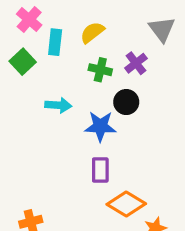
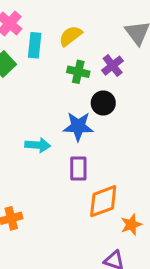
cyan arrow: (58, 105) -> (38, 145), moved
orange diamond: (126, 204) -> (103, 201), turned -51

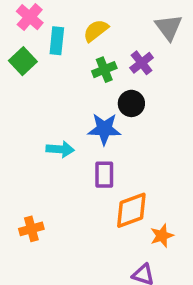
green cross: (78, 72) -> (104, 70), turned -35

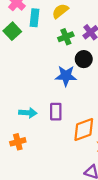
cyan arrow: (60, 149) -> (28, 113), moved
purple rectangle: (104, 175) -> (56, 112), moved

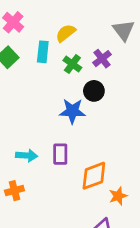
cyan rectangle: (35, 18) -> (43, 52), moved
green cross: (66, 37) -> (72, 64), turned -32

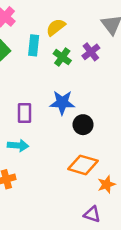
black circle: (94, 91) -> (83, 125), moved
purple rectangle: (60, 154) -> (25, 113), moved
orange diamond: (94, 176) -> (83, 165), turned 36

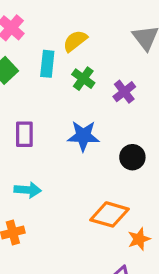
purple cross: (91, 52) -> (124, 92), moved
purple rectangle: (25, 113) -> (24, 134), moved
black circle: (83, 125) -> (132, 157), moved

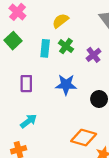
cyan rectangle: (47, 64) -> (45, 48), moved
cyan arrow: (28, 190) -> (28, 121), turned -42

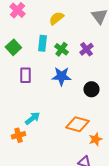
green square: (13, 41) -> (13, 47), moved
green cross: (66, 46) -> (61, 49), moved
cyan arrow: (28, 121) -> (32, 118), moved

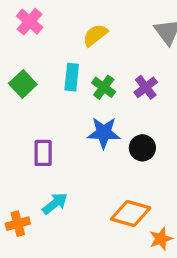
purple rectangle: (25, 75) -> (43, 153), moved
black circle: (91, 89) -> (142, 148), moved
orange cross: (18, 135) -> (18, 224), moved

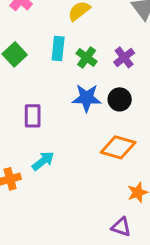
black circle: (142, 148) -> (120, 99), moved
orange diamond: (131, 214) -> (118, 147), moved

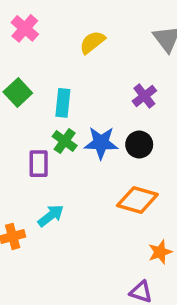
cyan rectangle: (58, 48) -> (63, 103), moved
green cross: (87, 57) -> (65, 141), moved

